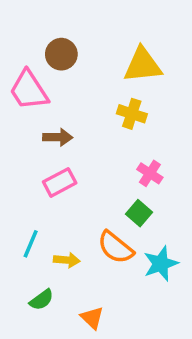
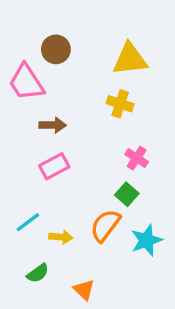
cyan line: (31, 244) -> (28, 222), turned 30
orange semicircle: (116, 247) -> (105, 226), turned 88

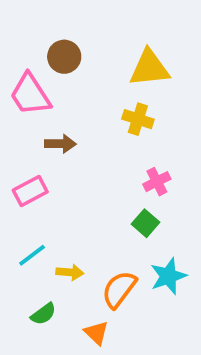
pink cross: (137, 158) -> (157, 182), turned 30
pink rectangle: (54, 166) -> (30, 191), moved
orange semicircle: (105, 226) -> (119, 289), moved

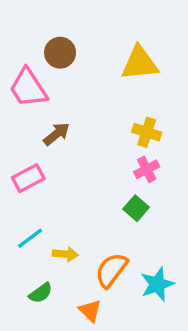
yellow cross: (138, 119) -> (147, 132), moved
brown arrow: (60, 144) -> (57, 134), turned -40
cyan star: (168, 276) -> (157, 284), moved

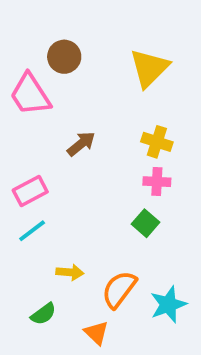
yellow triangle: (140, 63) -> (149, 68), turned -39
brown arrow: (57, 134) -> (81, 144), moved
pink cross: (147, 169) -> (157, 182), turned 30
cyan line: (30, 238) -> (32, 231), moved

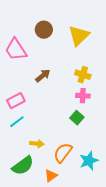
brown circle: (64, 57) -> (44, 30), moved
green semicircle: (43, 314) -> (23, 166), size x1.6
orange triangle: (96, 333) -> (51, 176), turned 40

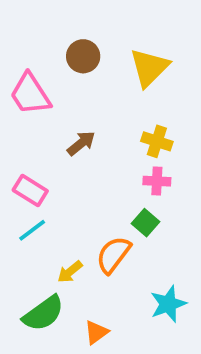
pink rectangle: (16, 101) -> (30, 190), turned 60
yellow arrow: (37, 144) -> (70, 272), turned 136
orange semicircle: (63, 153) -> (113, 255), moved

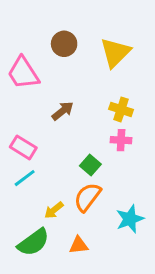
green square: (146, 223) -> (90, 165), moved
cyan star: (168, 304) -> (130, 219), moved
orange triangle: (96, 332) -> (79, 245), moved, turned 30

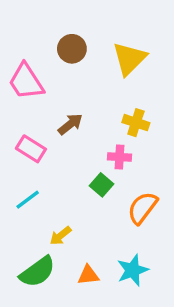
pink cross: (121, 140) -> (119, 157), moved
pink rectangle: (23, 147) -> (31, 149), moved
orange semicircle: (87, 197) -> (142, 208), moved
cyan star: (130, 219) -> (133, 270), moved

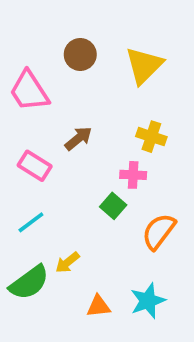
green semicircle: (37, 272) -> (29, 283), moved

